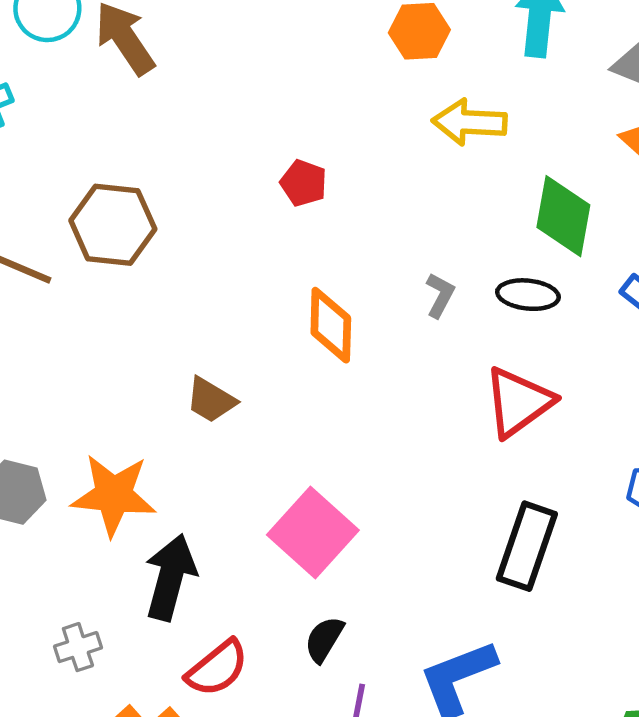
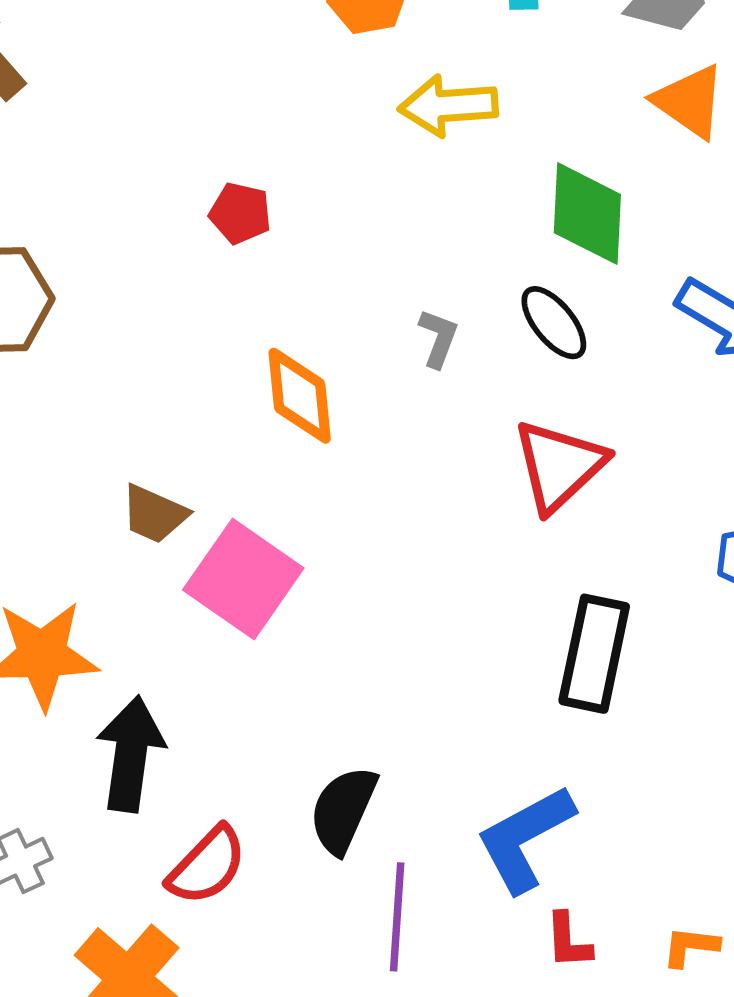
black ellipse: (528, 295) -> (554, 323), turned 52
pink square: (313, 533) -> (243, 579), moved
black semicircle: (324, 639) -> (343, 810), size x1.4

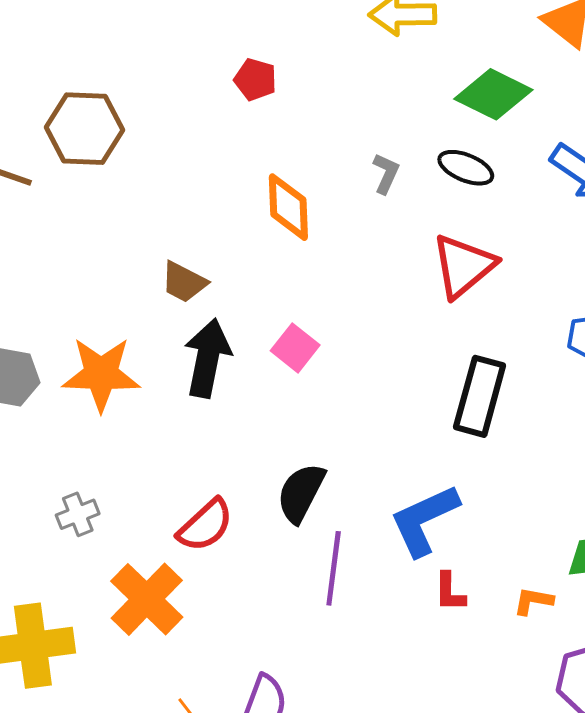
green diamond: (587, 214) -> (493, 94), turned -70
black ellipse: (554, 323) -> (466, 168), turned -32
pink square: (243, 579) -> (295, 348), moved, size x0.6
black arrow: (131, 754) -> (207, 358), moved

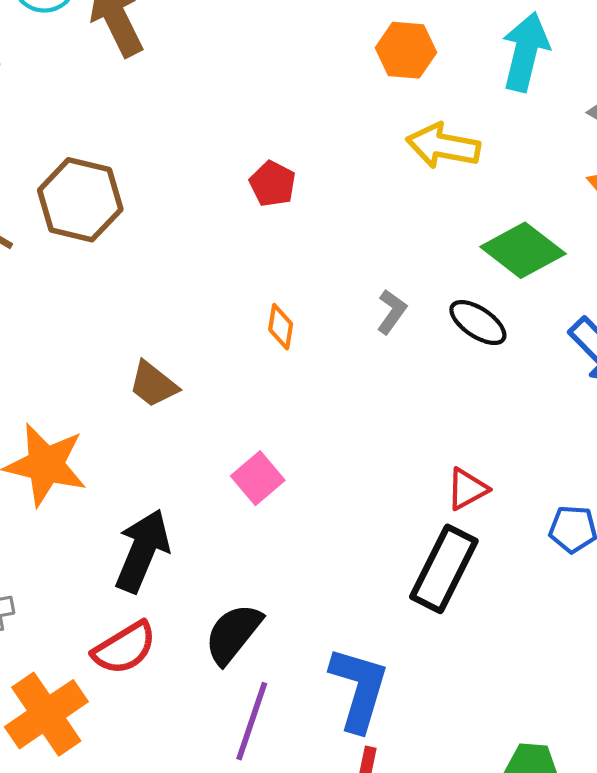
orange diamond: (288, 207) -> (281, 327), size x0.6
red triangle: (463, 266) -> (467, 489), moved, size x0.6
black arrow: (207, 358) -> (142, 551), moved
blue L-shape: (424, 520) -> (359, 689), turned 120

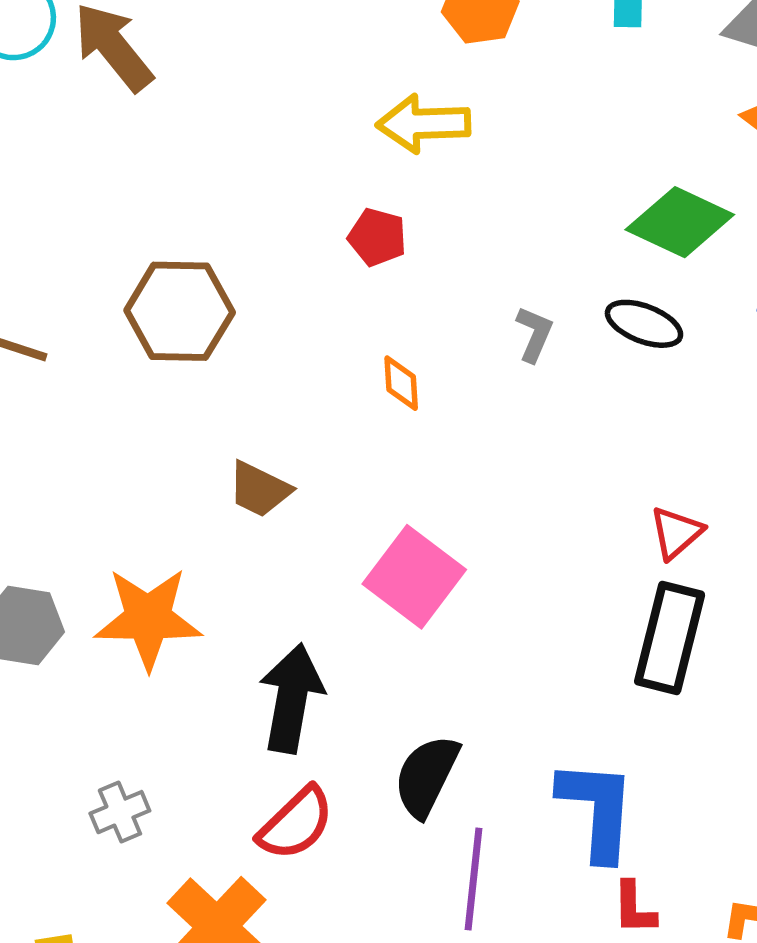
yellow arrow: (443, 146) -> (423, 124), moved
red pentagon: (273, 184) -> (377, 237), moved
brown hexagon: (80, 200) -> (180, 311), moved
pink square: (258, 478) -> (414, 577), size x1.5

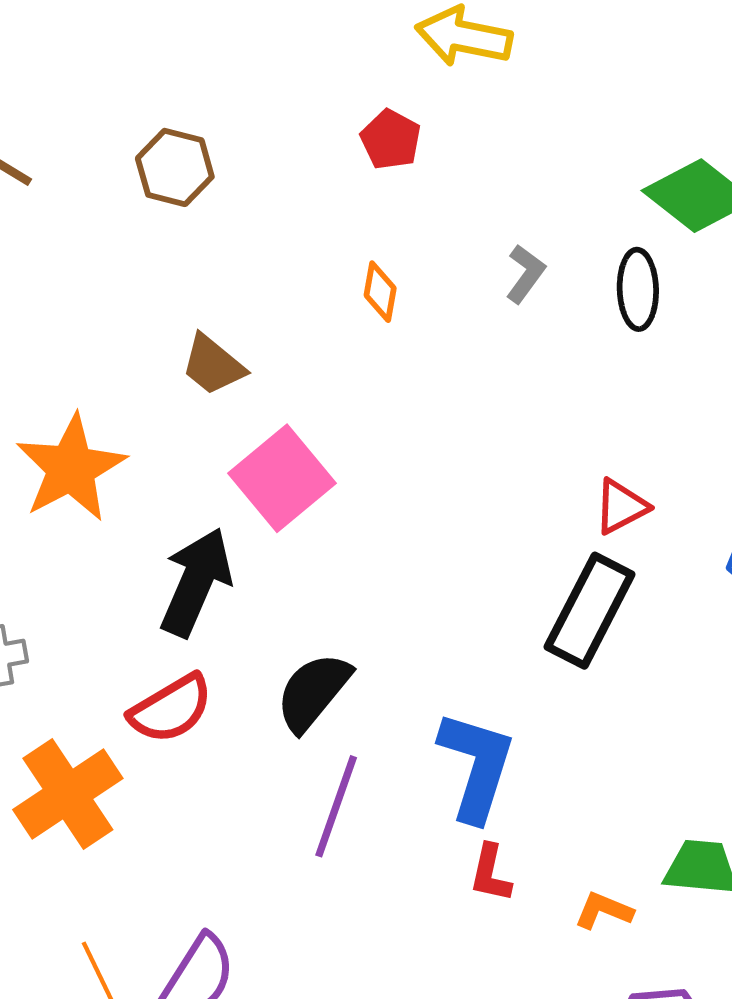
brown hexagon: (180, 311) -> (175, 167), size x0.7
black ellipse: (644, 324) -> (638, 289), turned 54
pink square: (414, 577) -> (282, 478), moved
orange star: (148, 618) -> (71, 468), turned 30

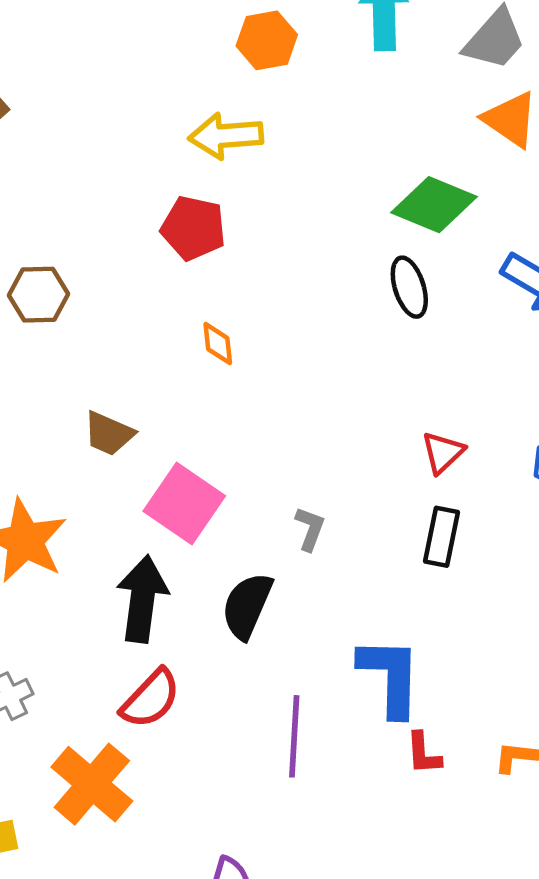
red pentagon: (391, 140) -> (193, 228), size x1.4
gray L-shape: (525, 274) -> (310, 529), moved
black rectangle: (590, 611) -> (441, 537), size x0.7
black semicircle: (313, 692) -> (247, 606), moved

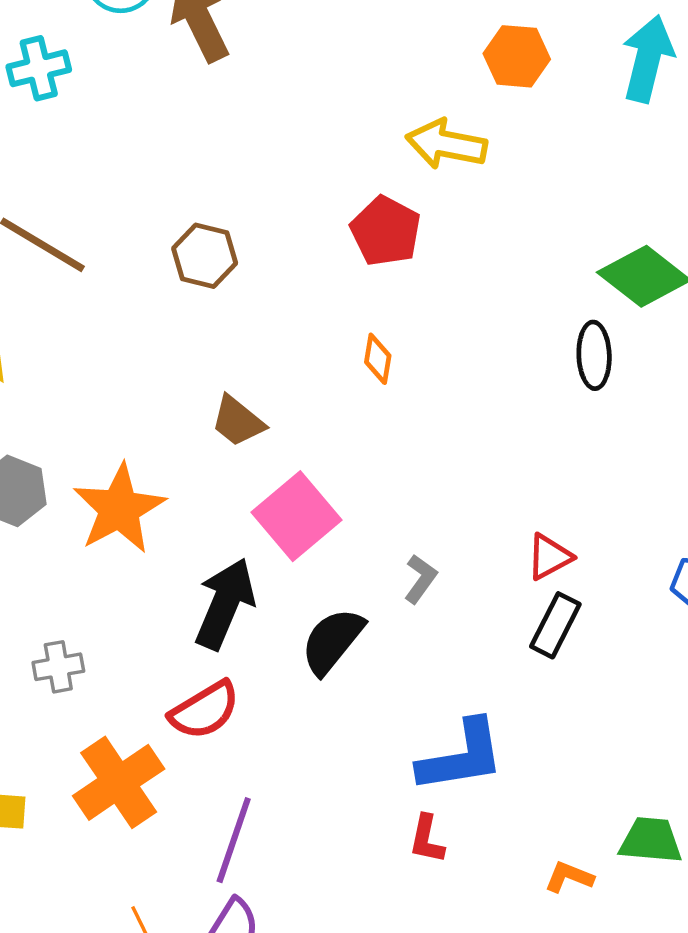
red triangle: (443, 453) -> (549, 557), moved
blue L-shape: (390, 677) -> (461, 756), turned 64
purple line: (294, 736) -> (234, 840), moved
red L-shape: (423, 753) -> (427, 839), moved

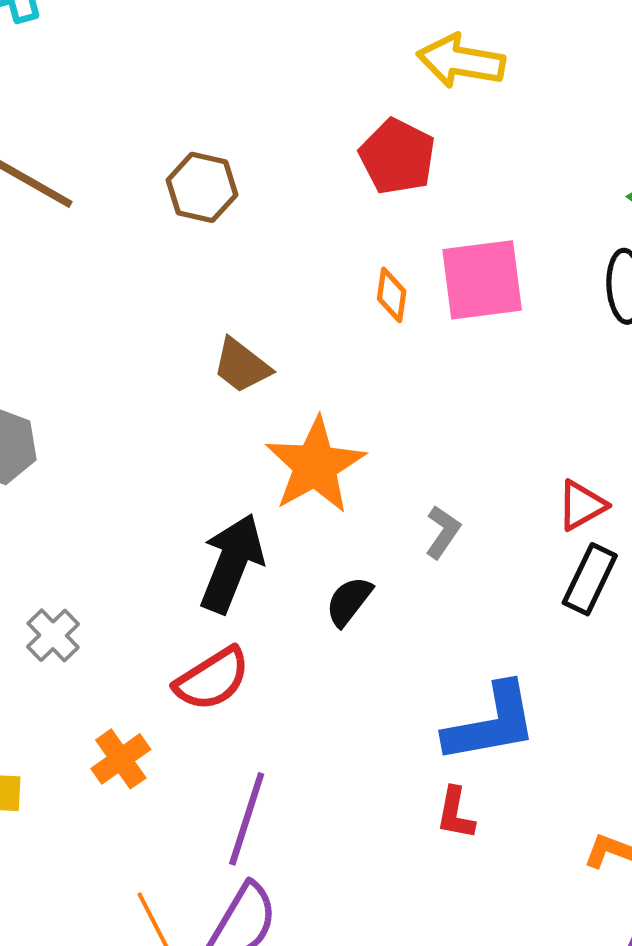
orange star: (119, 509) -> (315, 465), moved
pink square: (296, 516) -> (482, 280), moved, turned 34
black semicircle: (332, 641) -> (349, 601), size x0.7
gray cross: (58, 667) -> (53, 635), turned -33
orange cross: (119, 782) -> (121, 759), size x0.6

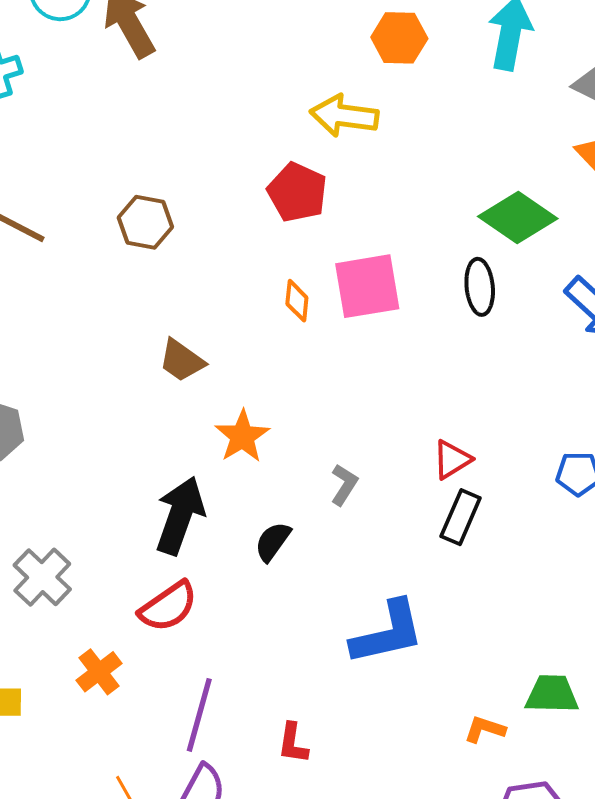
orange star: (315, 465) -> (242, 436), size x0.7
gray cross: (53, 635) -> (42, 577), size x1.4
red L-shape: (455, 813) -> (293, 743), moved

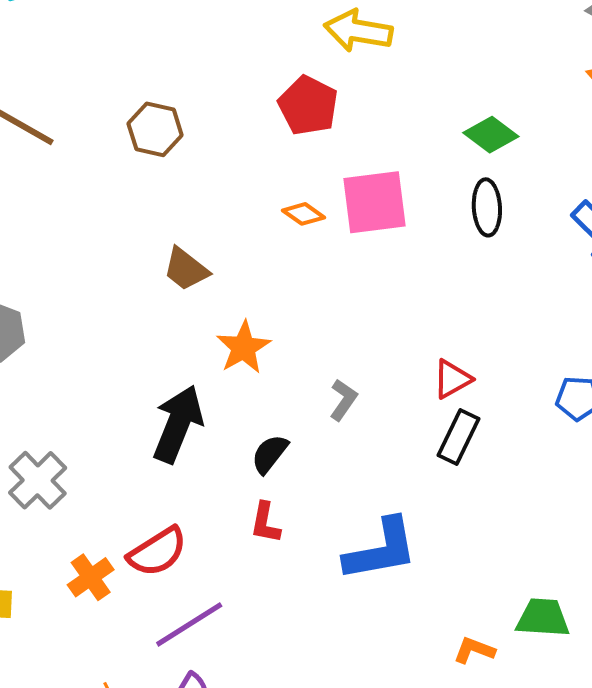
green diamond: (518, 218) -> (491, 135), moved, size x0.7
orange diamond: (297, 301) -> (304, 214), turned -63
red semicircle: (168, 607) -> (157, 552), moved
purple line: (199, 715) -> (189, 624), turned 40
red L-shape: (293, 743) -> (265, 523), moved

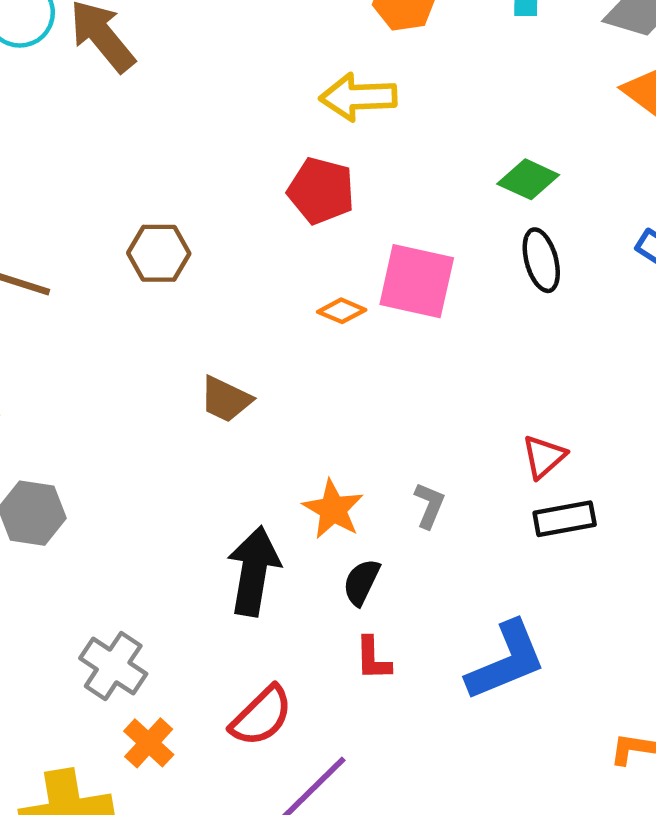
pink square: (374, 202) -> (417, 281), turned 32
orange star: (243, 347) -> (333, 509), moved
black rectangle: (459, 437) -> (565, 519), turned 66
orange cross: (91, 577) -> (149, 743), moved

